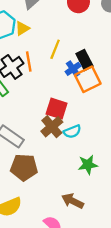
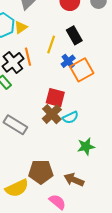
black rectangle: (85, 60) -> (74, 35), moved
brown pentagon: (24, 167) -> (41, 172), moved

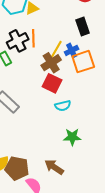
yellow line: (51, 45) -> (56, 49), moved
brown cross: (52, 114) -> (51, 63), moved
brown pentagon: (41, 172) -> (17, 168), moved

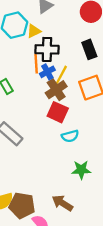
black cross: (18, 41) -> (47, 49), moved, turned 30
blue cross: (72, 50) -> (47, 72), moved

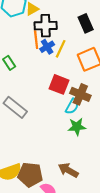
brown cross: (56, 90) -> (80, 94), moved, turned -30
cyan semicircle: (70, 136) -> (72, 106), turned -42
green star: (81, 170) -> (77, 127), moved

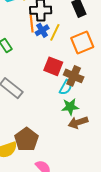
brown arrow: (68, 170) -> (78, 122), moved, turned -48
brown pentagon: (30, 175) -> (26, 139), moved, turned 30

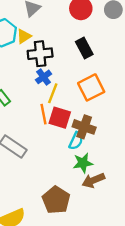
orange line: (32, 24) -> (43, 114), moved
yellow line: (55, 32) -> (53, 93), moved
brown pentagon: (26, 139) -> (56, 200), moved

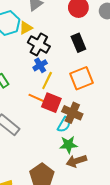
black cross: (40, 54) -> (39, 44), turned 30
orange line: (43, 114) -> (37, 98), turned -60

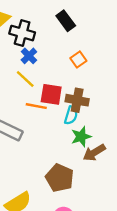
orange square: (82, 78) -> (78, 59), size x0.6
yellow line: (47, 80) -> (25, 79), moved, turned -60
orange line: (37, 98) -> (36, 106), moved

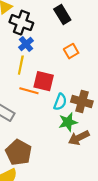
yellow line: (25, 79) -> (21, 65), turned 54
brown cross: (77, 100) -> (82, 102), moved
brown pentagon: (60, 178) -> (19, 152), moved

